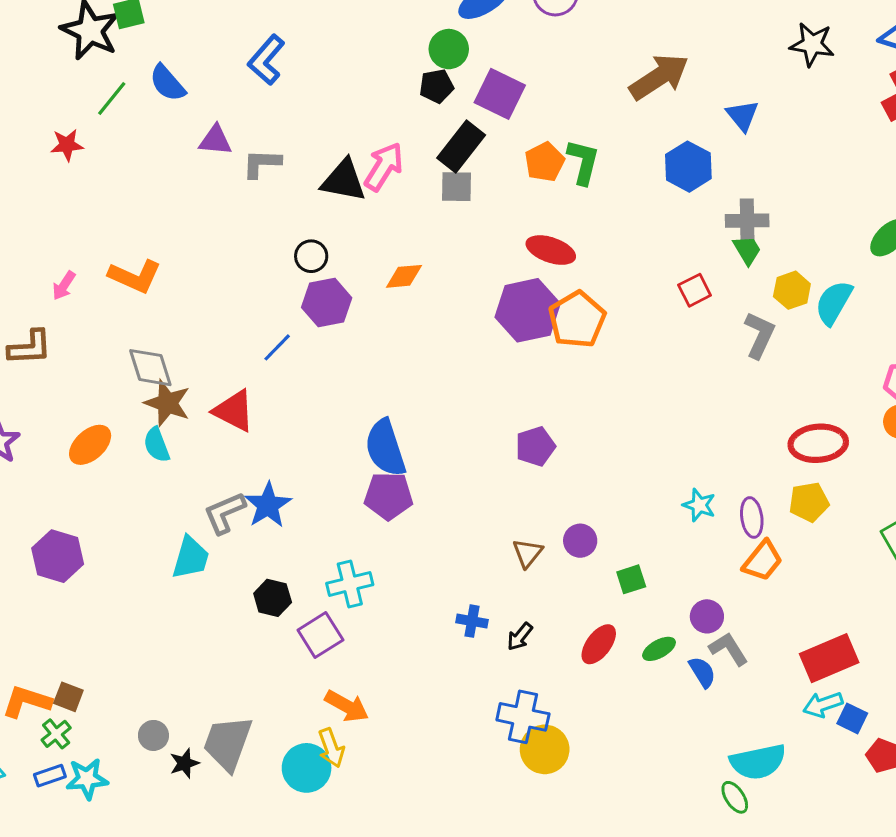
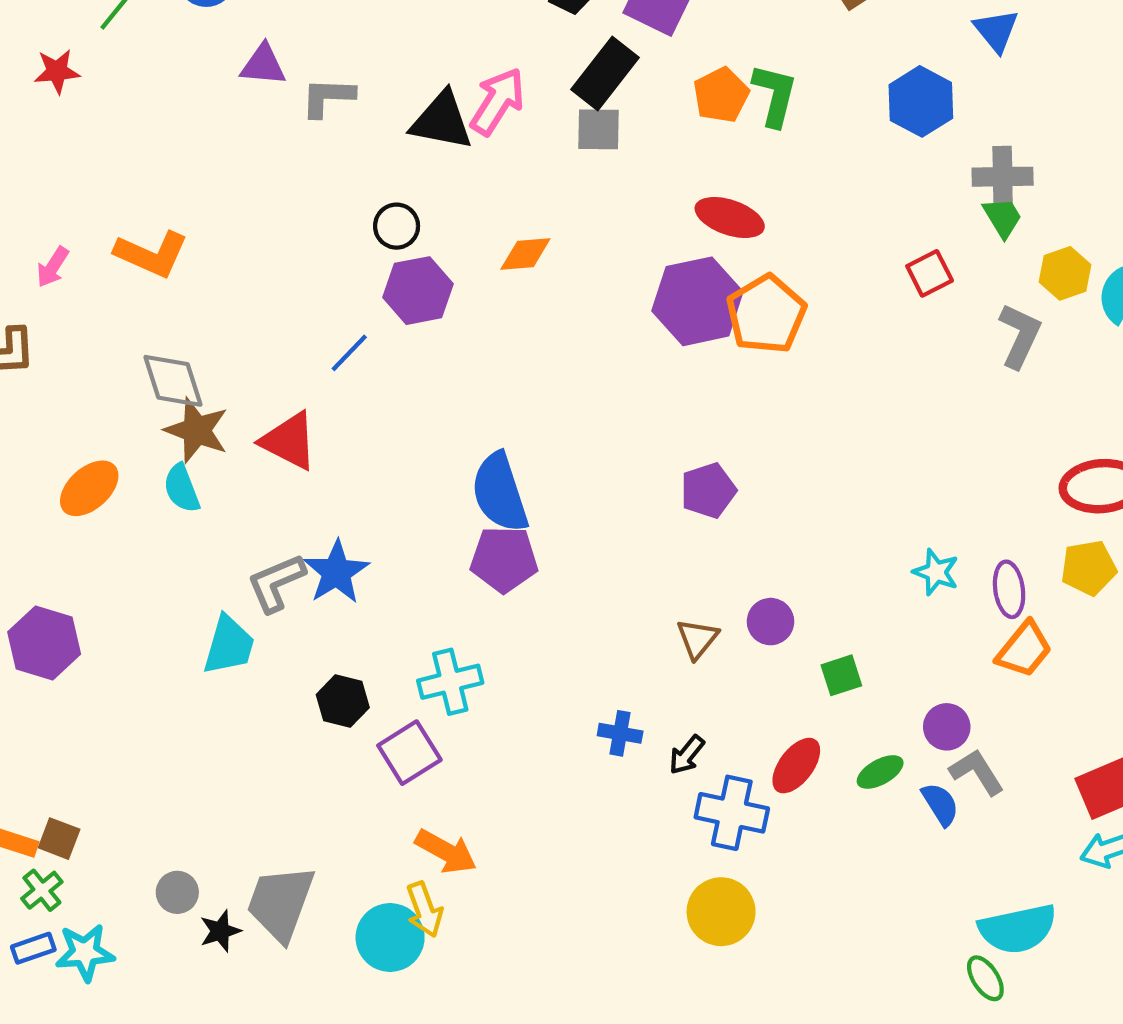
blue cross: (523, 717) -> (732, 813), moved

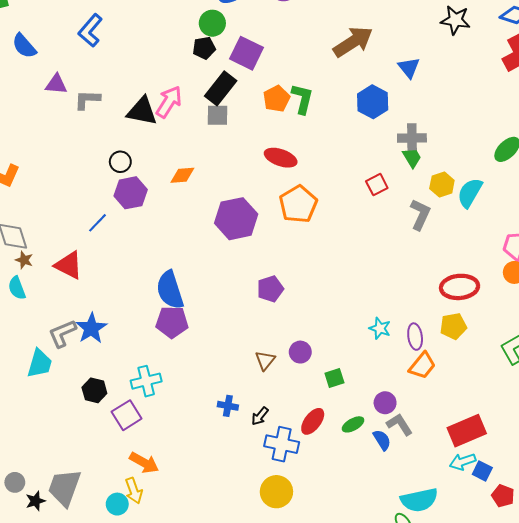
purple hexagon: (697, 301) -> (236, 219), moved
brown star: (197, 430) -> (24, 260), size x0.6
cyan circle: (390, 937) -> (117, 504), size x0.7

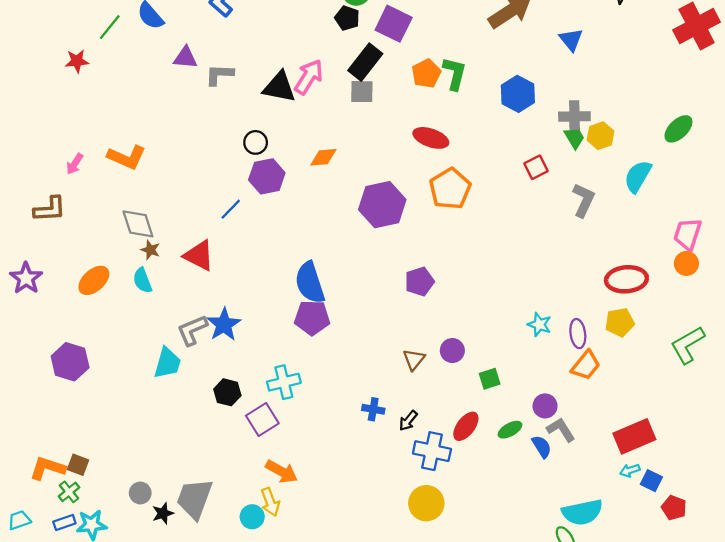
black pentagon: (204, 48) -> (347, 18), turned 30
blue hexagon: (373, 102) -> (518, 94), moved
yellow hexagon: (442, 185) -> (600, 136), moved
cyan arrow: (463, 462) -> (630, 470), size x0.7

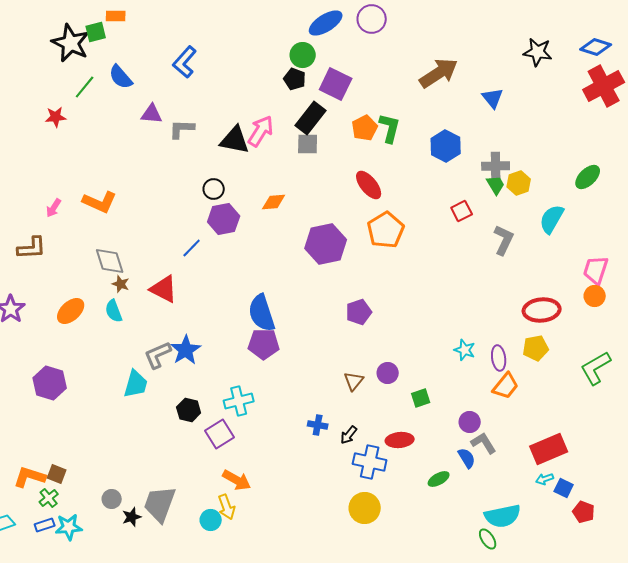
red ellipse: (431, 138) -> (369, 185), turned 32
red ellipse: (466, 426) -> (400, 440), turned 48
green ellipse: (510, 430) -> (439, 479), moved

